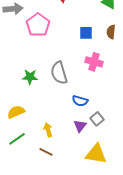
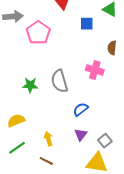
brown semicircle: (111, 32) -> (112, 48), moved
blue square: (86, 33) -> (87, 24), moved
blue semicircle: (80, 101) -> (81, 109), turned 126
gray square: (97, 119) -> (105, 141), moved

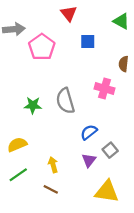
blue square: (87, 24) -> (88, 41), moved
gray square: (105, 141) -> (110, 150), moved

